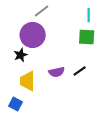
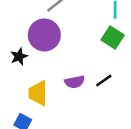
green square: (87, 37) -> (113, 38), turned 30
black star: (21, 55) -> (19, 57), moved

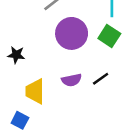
purple circle: (44, 35) -> (72, 33), moved
black star: (19, 57) -> (16, 55), turned 30

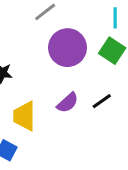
purple semicircle: (72, 80) -> (68, 103), turned -30

